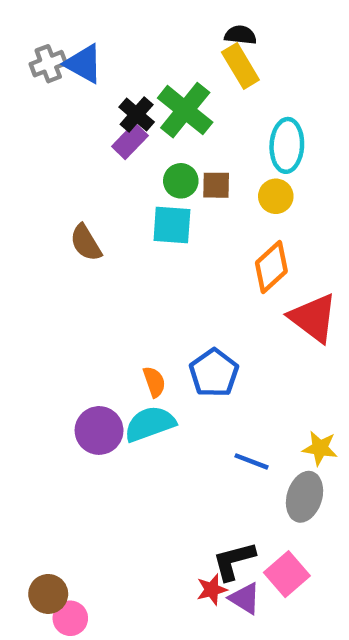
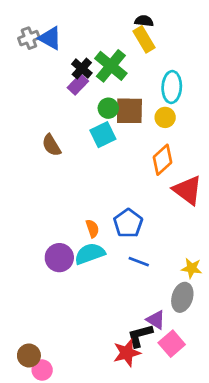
brown square: (216, 185) -> (129, 111), size x1.6
cyan square: (172, 225) -> (103, 135), turned -30
blue line: (251, 461) -> (139, 262), moved
red star: (212, 590) -> (127, 353), size x1.5
purple triangle: (245, 598) -> (156, 320), moved

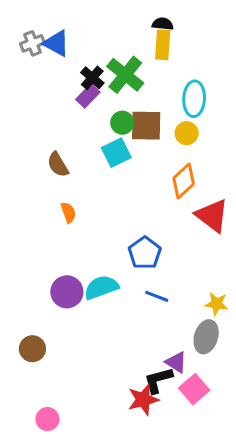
yellow rectangle: (144, 39) -> (163, 45), turned 35
orange semicircle: (92, 229) -> (68, 213), moved
brown circle: (29, 355) -> (32, 349), moved

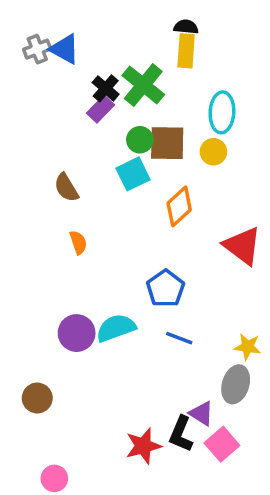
orange diamond: (184, 181) -> (179, 206), moved
black L-shape: (158, 380) -> (181, 434), turned -52
red star: (143, 400) -> (143, 446), moved

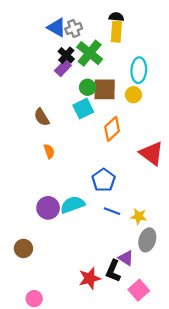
gray cross: (37, 49) -> (74, 29), moved
blue triangle: (65, 49) -> (57, 27), moved
yellow star: (248, 347) -> (139, 216), moved
pink square: (222, 444) -> (139, 290), moved

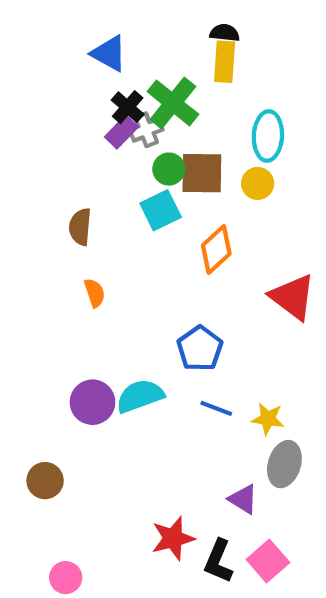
gray cross: (74, 29) -> (146, 130), moved
brown semicircle: (42, 117) -> (80, 227), turned 36
black L-shape: (113, 271) -> (218, 561), moved

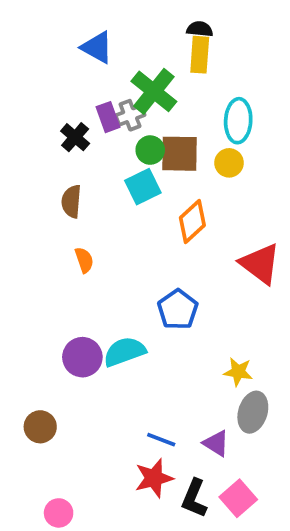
black cross: (128, 107) -> (75, 137), moved
purple rectangle: (121, 132) -> (108, 117), turned -64
blue line: (216, 408) -> (161, 440), moved

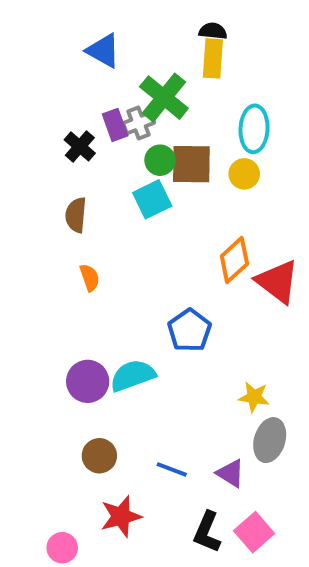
orange diamond: (192, 222) -> (234, 260), moved
brown circle: (40, 427) -> (99, 456), moved
red star: (154, 478) -> (121, 516), moved

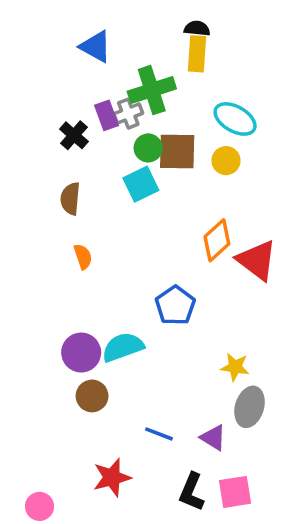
green cross: (164, 98) -> (152, 90), turned 33
cyan ellipse: (254, 129) -> (235, 119), turned -63
brown circle: (99, 456) -> (92, 396), moved
pink square: (254, 532) -> (235, 492), turned 32
pink circle: (62, 548) -> (40, 506), moved

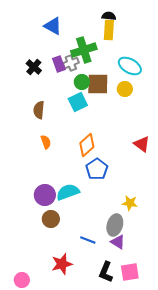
black cross: (74, 135) -> (34, 67), moved
orange diamond: (217, 240) -> (87, 145), moved
red triangle: (257, 260) -> (142, 144), size x0.7
gray ellipse: (250, 407) -> (115, 225), moved

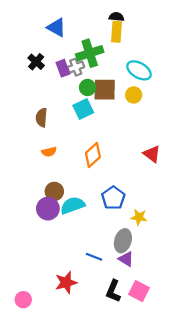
black cross: (34, 67) -> (36, 62), moved
orange semicircle: (46, 142) -> (49, 152), turned 96
blue pentagon: (97, 169) -> (113, 198), moved
brown circle: (51, 219) -> (54, 191), moved
pink square: (130, 272) -> (139, 291), turned 36

